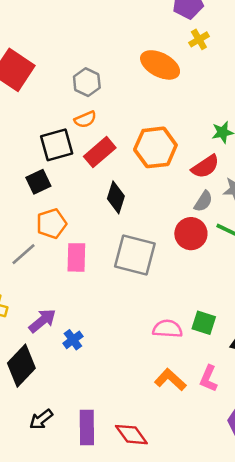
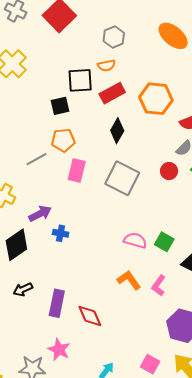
red circle: (191, 234) -> (169, 171), size x0.7
blue cross: (73, 340) -> (61, 233), turned 35

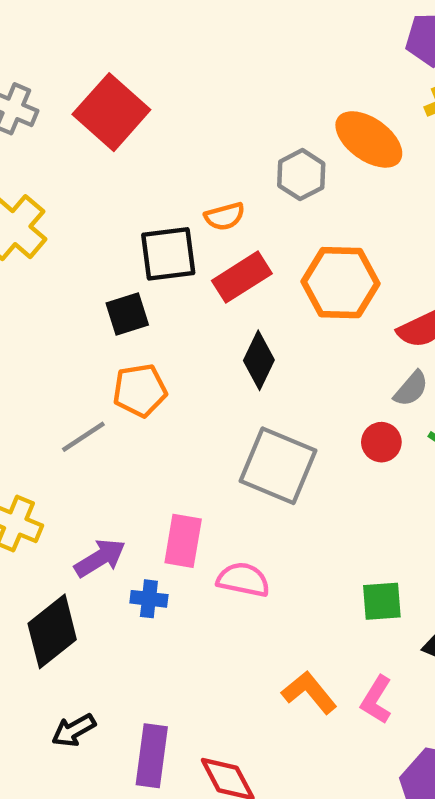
gray hexagon: (114, 37) -> (301, 175), moved
pink rectangle: (77, 170) -> (183, 541), moved
pink semicircle: (135, 240) -> (243, 580), moved
green square: (164, 242) -> (382, 601), turned -30

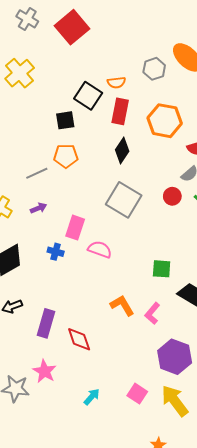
black square: (168, 254) -> (88, 96), turned 32
red rectangle: (242, 277) -> (120, 111), turned -55
purple arrow: (100, 558) -> (39, 208), moved, size x0.7

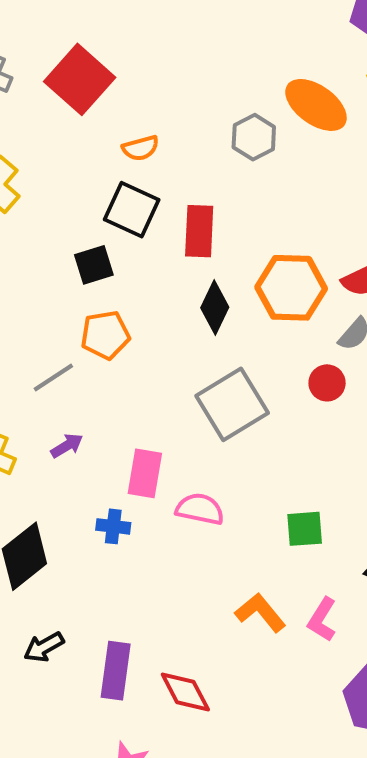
orange semicircle: (116, 83) -> (141, 148), moved
orange hexagon: (165, 121) -> (291, 288), moved
gray square: (124, 200) -> (232, 404), turned 36
green square: (162, 269) -> (305, 529), moved

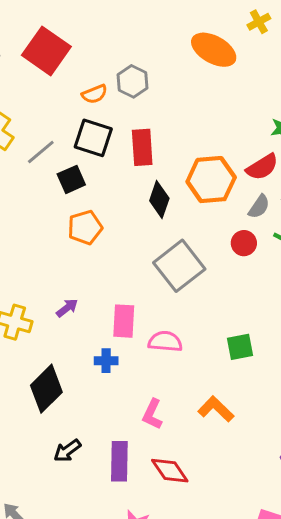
gray hexagon: (254, 137) -> (133, 81), moved
gray line: (53, 378) -> (41, 152), moved
pink L-shape: (322, 620) -> (152, 414), moved

